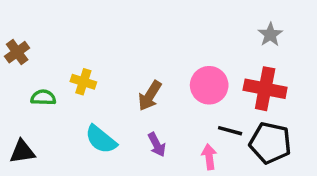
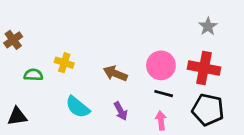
brown arrow: (150, 96) -> (115, 73), turned 80
black line: (230, 131) -> (164, 94), moved

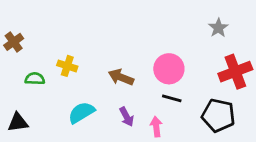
red cross: (204, 68) -> (235, 72), moved, turned -32
cyan semicircle: (78, 107) -> (81, 113), turned 110
pink arrow: (161, 120) -> (156, 127), moved

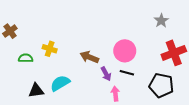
purple arrow: (127, 117) -> (106, 74), moved
black triangle: (18, 122) -> (36, 90), moved

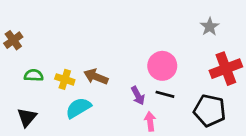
yellow cross: (50, 49) -> (65, 79), moved
brown arrow: (89, 57) -> (96, 77), moved
black triangle: (36, 90) -> (27, 117), moved, turned -42

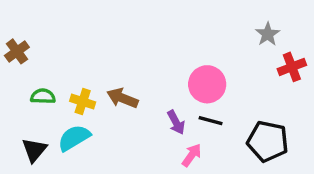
red cross: (226, 69) -> (292, 67), moved, size x0.7
cyan semicircle: (78, 108) -> (74, 138), moved
pink arrow: (150, 121) -> (192, 155), turned 42

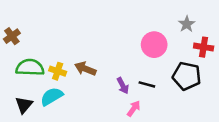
red cross: (292, 67) -> (204, 47), turned 30
pink circle: (207, 84) -> (154, 45), moved
green semicircle: (43, 96) -> (30, 68), size x1.6
black pentagon: (268, 141) -> (187, 76), moved

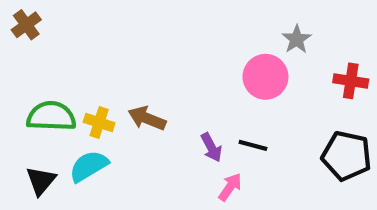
gray star: (187, 24) -> (297, 39), moved
brown cross: (12, 36) -> (26, 25), moved
black pentagon: (187, 76) -> (347, 156), moved

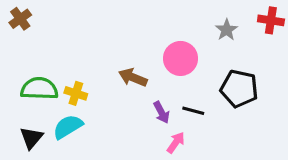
pink circle: (265, 77) -> (180, 58), moved
red cross: (351, 81) -> (271, 20), moved
brown arrow: (147, 118) -> (133, 77), moved
black pentagon: (347, 156) -> (239, 89), moved

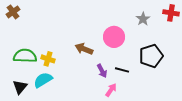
black pentagon: (239, 89) -> (151, 56), turned -30

